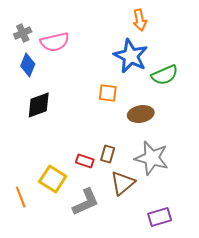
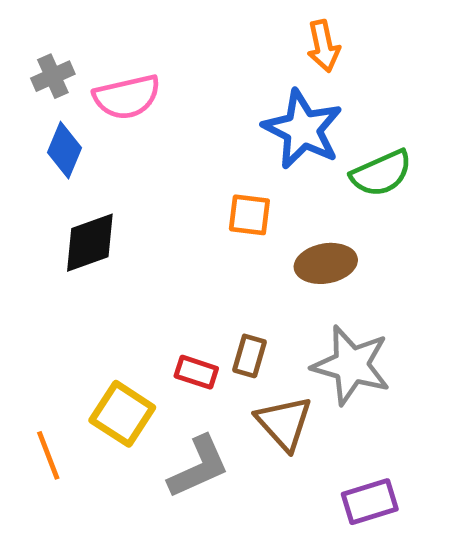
brown triangle: (123, 183) -> (284, 423), turned -32

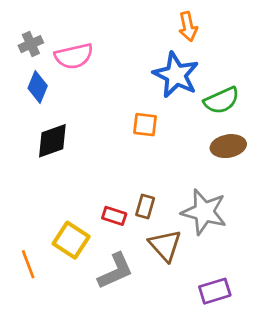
brown ellipse: (326, 263) -> (228, 146), moved

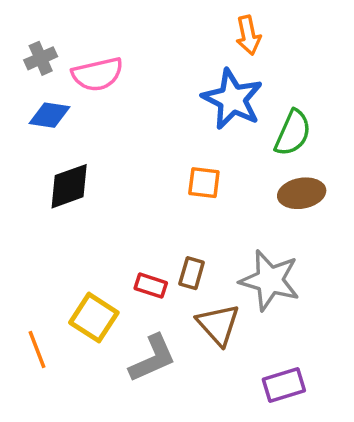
blue diamond: (38, 87) -> (50, 115), turned 76
green semicircle: (222, 100) -> (293, 133), turned -42
orange square: (145, 125) -> (204, 183), moved

